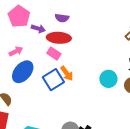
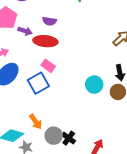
pink rectangle: (54, 54) -> (48, 66), moved
orange arrow: (67, 73) -> (36, 122), moved

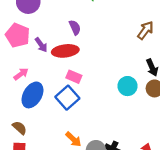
purple semicircle: (49, 21) -> (75, 27), moved, turned -112
purple arrow: (25, 31) -> (41, 45), turned 48

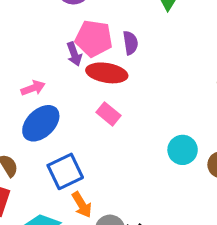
pink pentagon: (18, 35) -> (94, 39), moved, turned -30
blue square: (67, 98) -> (65, 171), moved

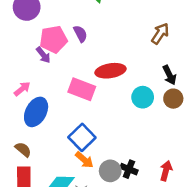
red ellipse: (107, 73) -> (110, 71), moved
pink rectangle: (109, 114) -> (82, 89), size x1.5
blue square: (65, 171) -> (82, 137), moved

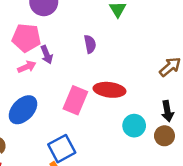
pink pentagon: (53, 39) -> (26, 38), moved
pink arrow: (22, 89) -> (27, 67), moved
pink rectangle: (82, 89) -> (75, 100), turned 76

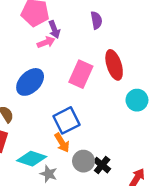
pink arrow: (27, 67) -> (46, 42), moved
red ellipse: (109, 90) -> (114, 65), turned 64

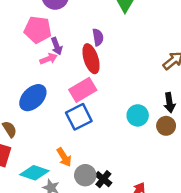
red ellipse: (114, 65) -> (91, 59), moved
pink rectangle: (81, 74) -> (83, 90), turned 35
blue square: (67, 120) -> (79, 117), moved

